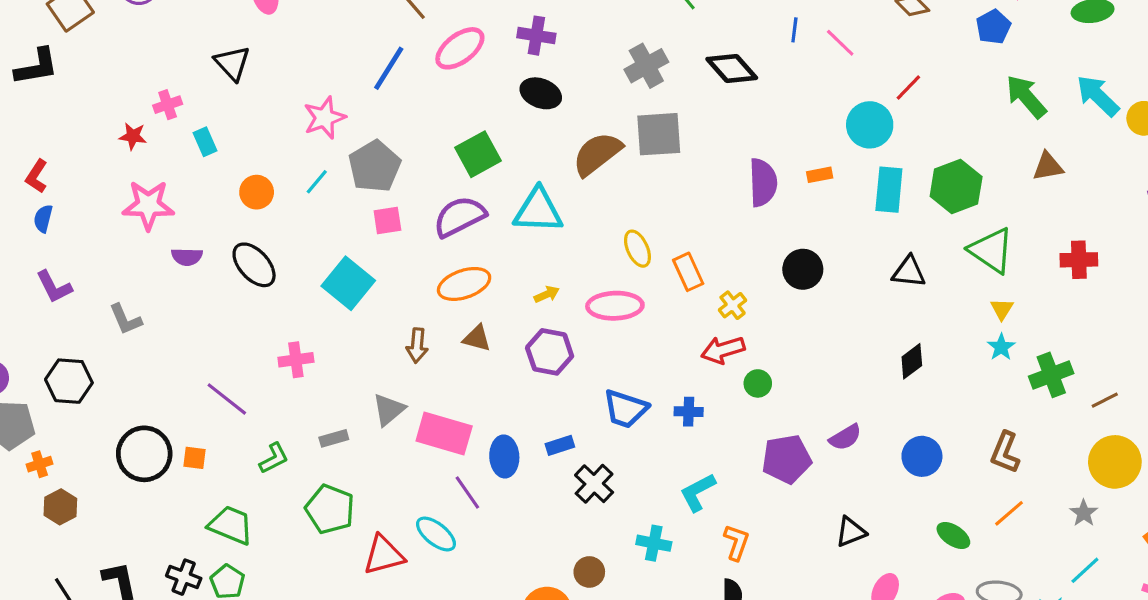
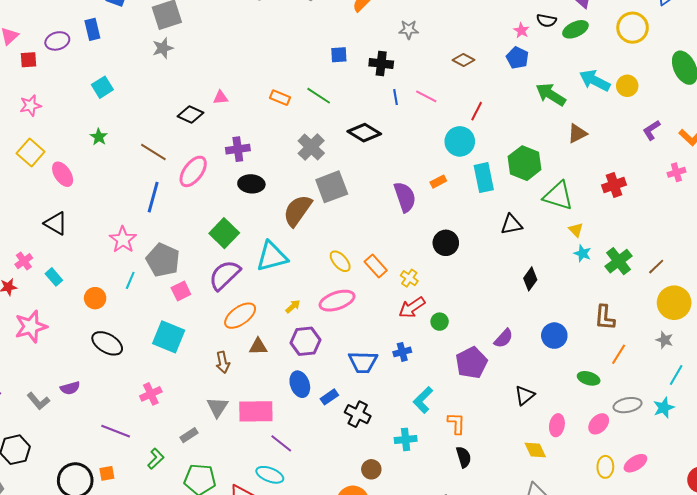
purple semicircle: (187, 257) -> (70, 388), moved
blue ellipse: (504, 456) -> (300, 384), moved

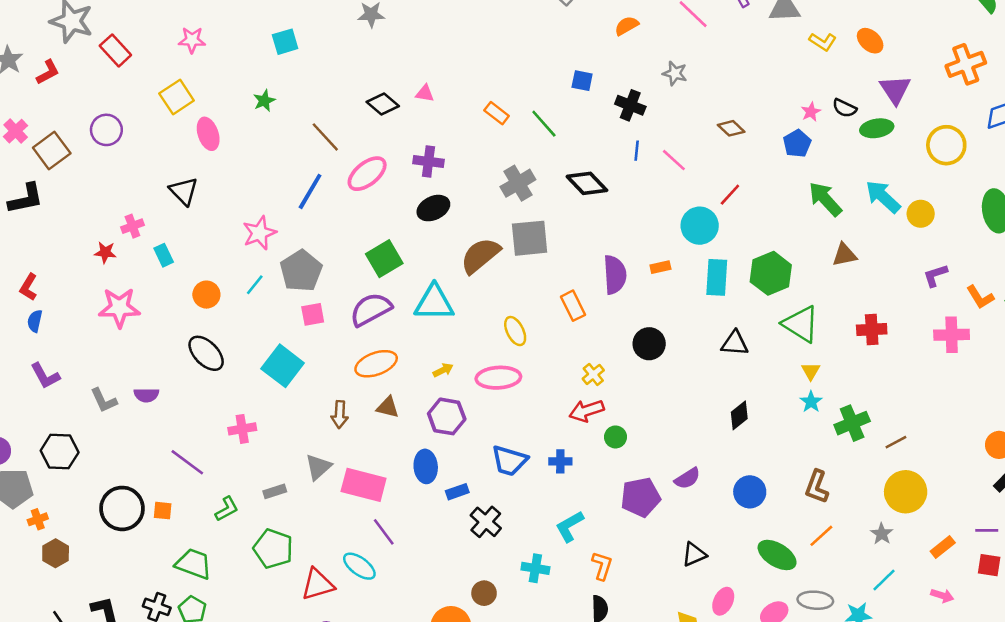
pink cross: (676, 172) -> (952, 335), size x1.5
black ellipse: (251, 184) -> (433, 208), turned -45
orange rectangle: (376, 266) -> (573, 306), moved
green ellipse: (589, 378) -> (777, 555), size x1.4

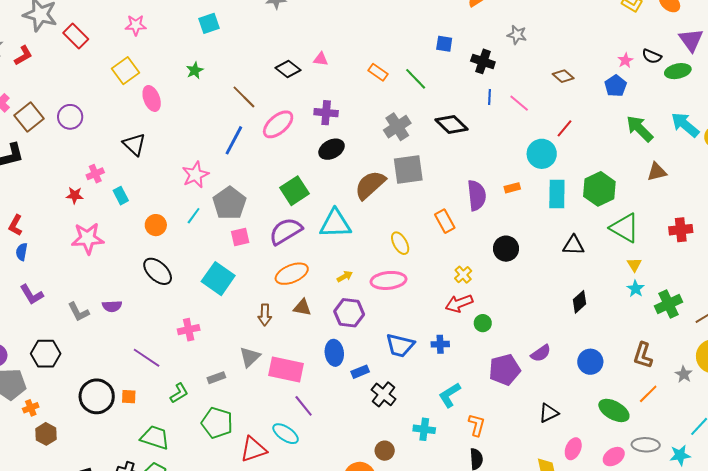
purple circle: (106, 130) -> (70, 117), moved
gray star: (882, 534) -> (684, 374), moved

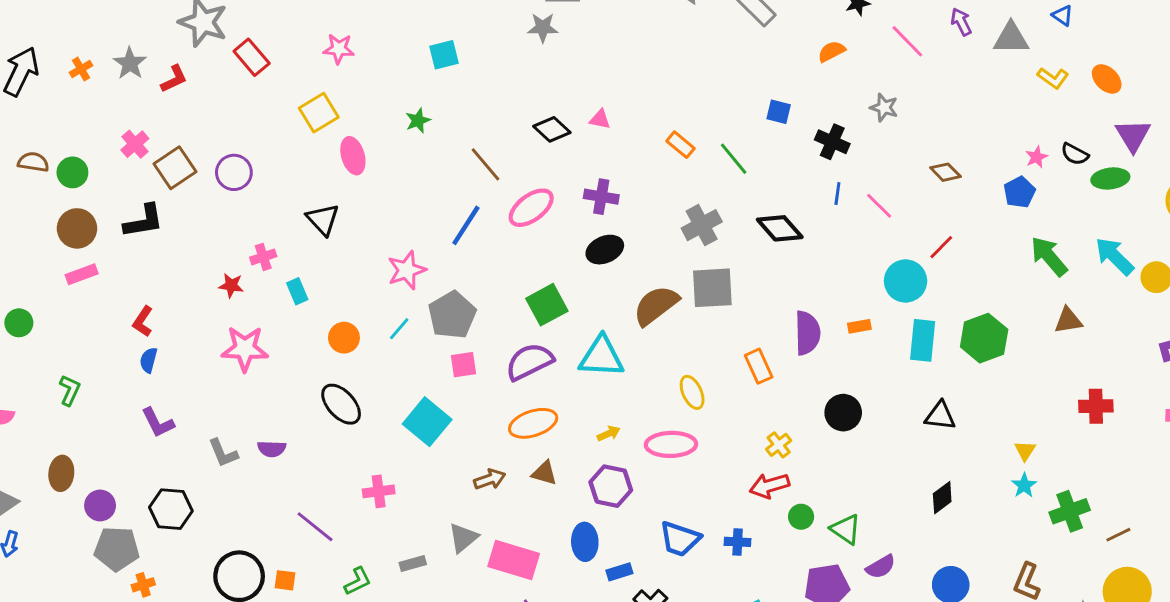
green triangle: (625, 228) -> (846, 529), moved, size x0.7
brown arrow: (265, 315) -> (490, 479), turned -115

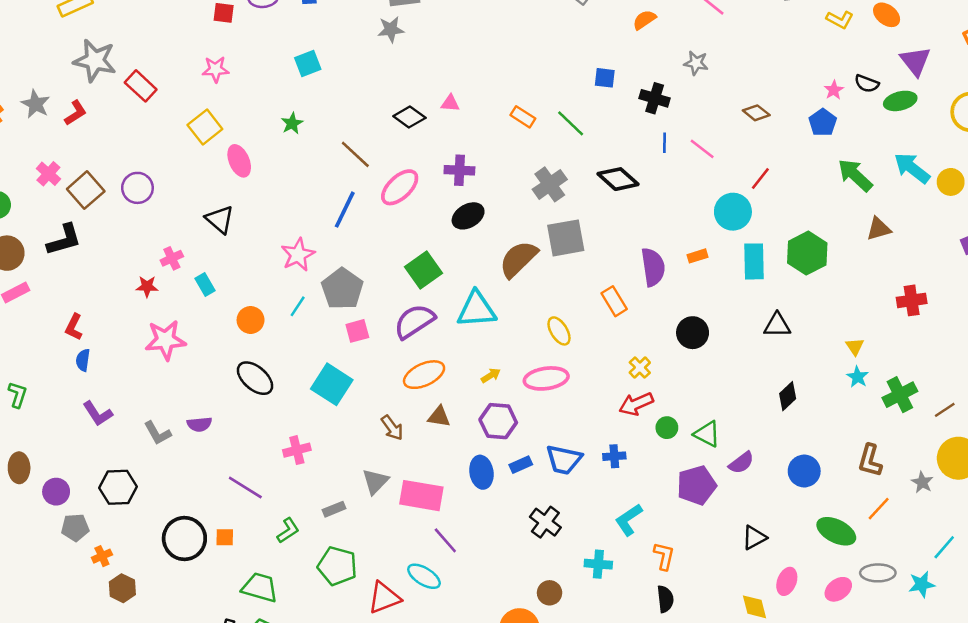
brown arrow: (490, 479) -> (392, 428), turned 80
gray pentagon: (117, 549) -> (75, 528), size x0.7
blue rectangle: (619, 572) -> (521, 465), moved

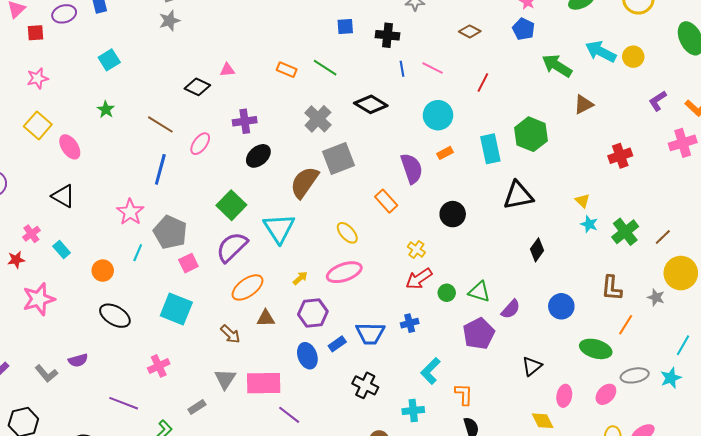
pink ellipse: (400, 187) -> (200, 144), size x0.7
cyan circle: (733, 212) -> (438, 115), moved
cyan triangle: (476, 309) -> (279, 228), turned -48
black triangle: (777, 325) -> (518, 196), size x1.4

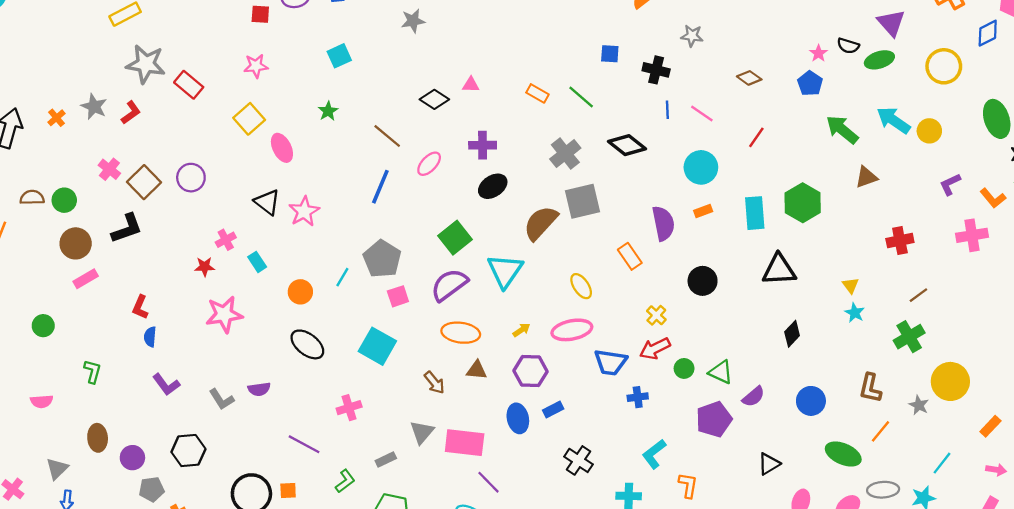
pink star: (130, 212) -> (304, 211), moved
green cross: (625, 232) -> (909, 337), moved
brown line: (663, 237) -> (918, 295), moved
orange ellipse: (248, 287) -> (461, 333), turned 36
blue trapezoid: (370, 333) -> (611, 362), moved

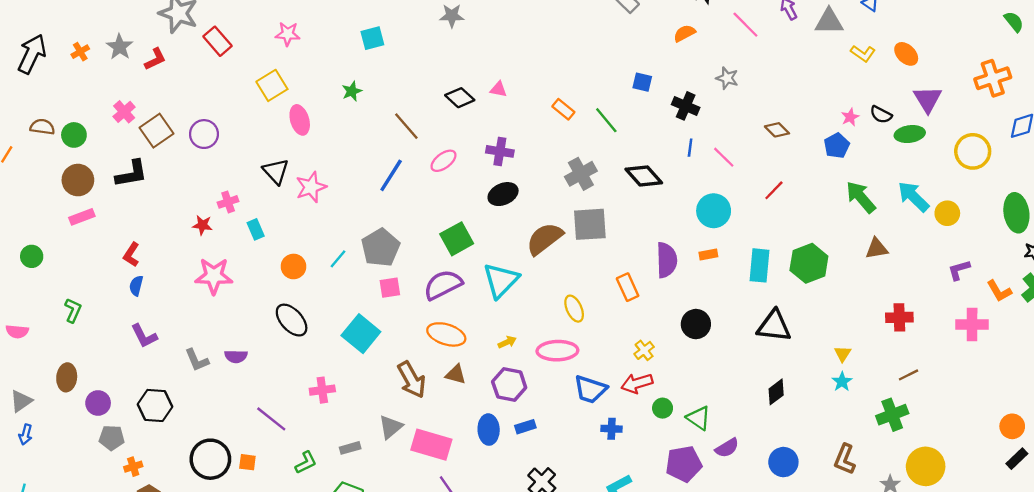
brown arrow: (434, 383) -> (412, 380), size x1.5

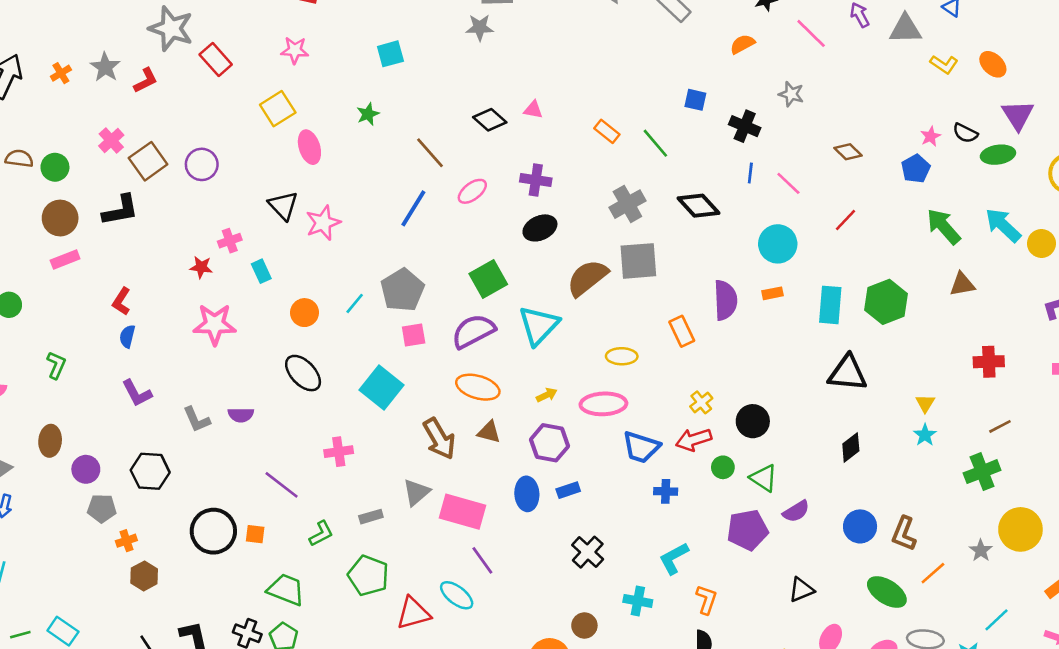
yellow ellipse: (574, 309) -> (622, 356), turned -64
black circle: (696, 324) -> (753, 421), moved
brown L-shape: (845, 459) -> (904, 534), moved

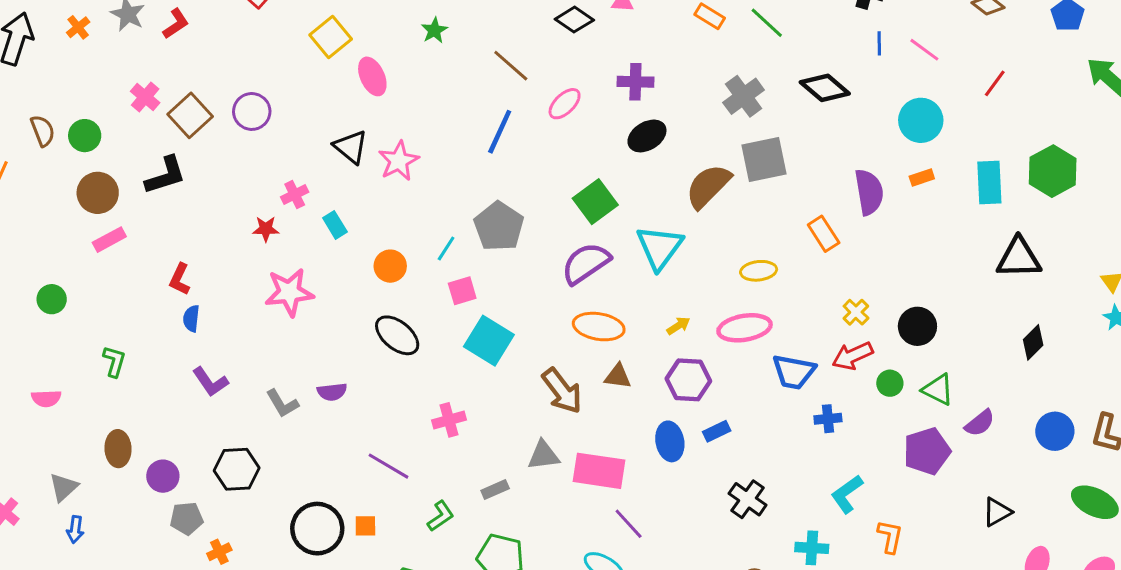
brown semicircle: (19, 159) -> (43, 131), turned 68
pink square: (414, 335) -> (462, 291), moved
gray triangle: (416, 492) -> (543, 455), turned 40

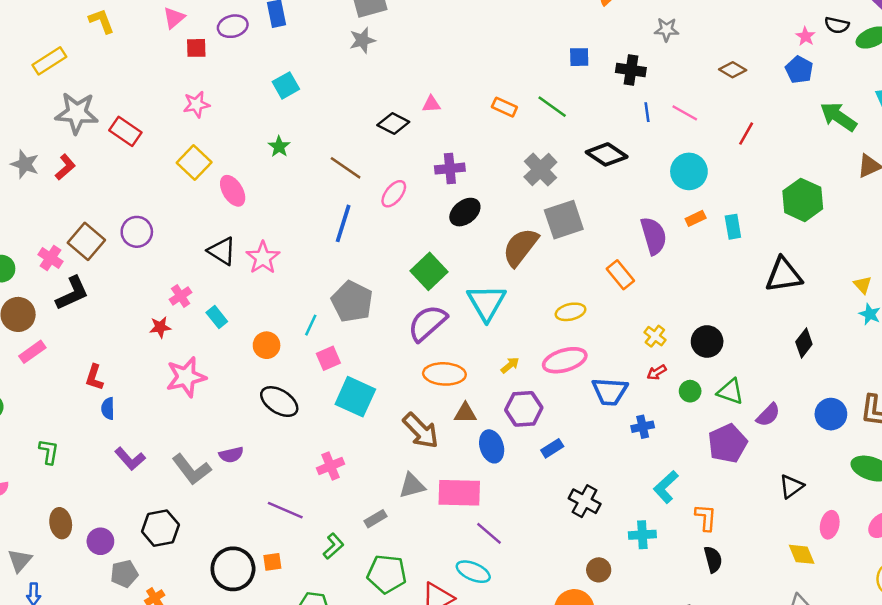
pink cross: (145, 97) -> (51, 258), moved
cyan rectangle: (989, 183) -> (733, 227), moved, size x0.7
red arrow: (853, 356) -> (657, 372), size x0.6
gray L-shape: (282, 403) -> (191, 469), size x1.4
blue ellipse: (670, 441) -> (492, 446), moved

